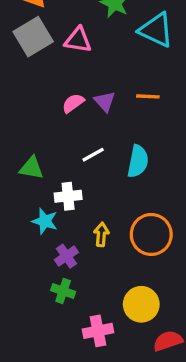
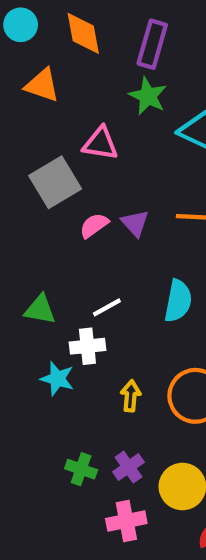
gray square: (33, 37) -> (55, 182), moved
white line: (93, 155) -> (107, 307), moved
purple cross: (66, 256) -> (128, 467), moved

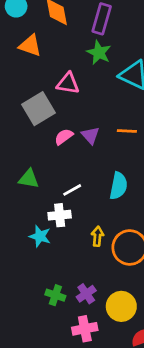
green triangle: (40, 310) -> (29, 179), moved
yellow arrow: (131, 396) -> (97, 236), moved

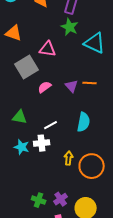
orange triangle: (30, 46) -> (14, 33), moved
purple triangle: (90, 135) -> (72, 86), moved
cyan star: (40, 236) -> (22, 147), moved

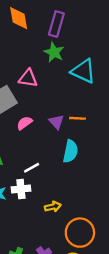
cyan semicircle: (84, 122) -> (70, 151), moved
yellow arrow: (69, 158) -> (53, 207), turned 72
orange circle: (92, 166) -> (80, 233), moved

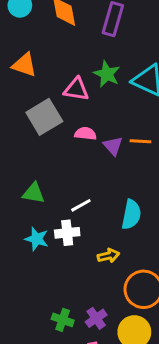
green star: (54, 52) -> (107, 74), moved
pink semicircle: (25, 123) -> (85, 134), moved, turned 42
cyan semicircle: (70, 151) -> (131, 214), moved

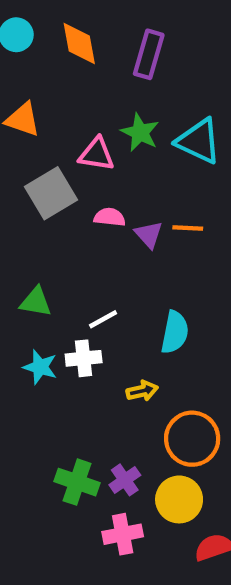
green cross: (63, 320) -> (77, 482), size x1.4

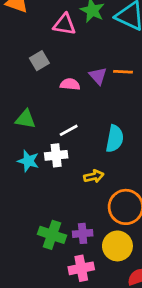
gray square: (51, 193) -> (39, 61), moved, size x0.6
pink semicircle: (110, 217) -> (70, 84), moved
purple cross: (125, 480) -> (83, 233), turned 30

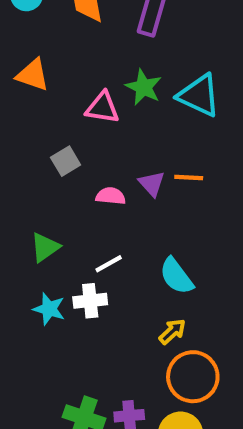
green triangle: (25, 119) -> (45, 247), turned -45
cyan semicircle: (115, 139) -> (176, 276), turned 132
yellow arrow: (94, 176) -> (172, 332), moved, turned -30

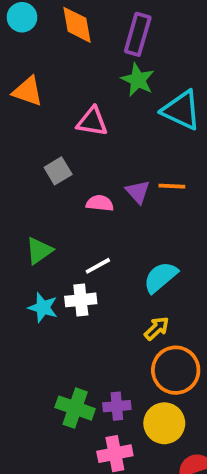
green star: (144, 87) -> (138, 80), moved
cyan semicircle: (176, 276) -> (160, 277), turned 87

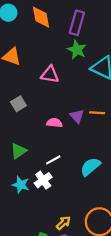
gray square: (58, 171) -> (18, 104), moved
white cross: (81, 300) -> (43, 180), turned -30
yellow arrow: (157, 328) -> (63, 223), moved

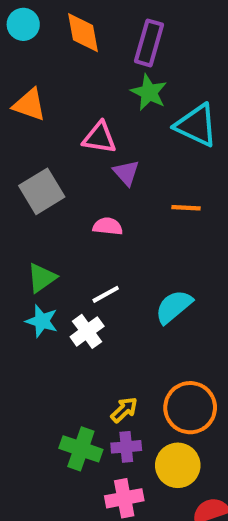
gray square: (18, 104) -> (42, 191), size x1.5
purple triangle: (77, 116) -> (126, 173), moved
cyan star: (21, 185) -> (42, 321), moved

